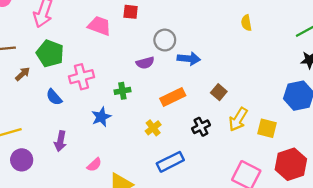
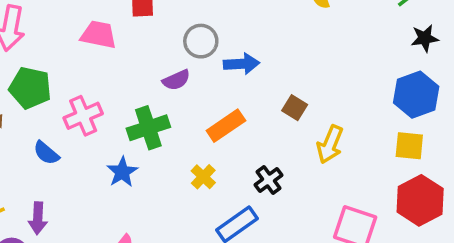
green cross: (122, 91) -> (148, 128), size x1.6
black cross: (201, 127) -> (269, 180), moved
yellow square: (267, 128) -> (409, 146), moved
purple arrow: (60, 141) -> (38, 218), moved

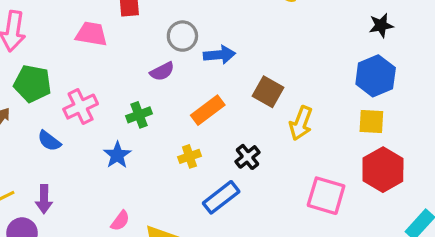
brown square: (295, 108) -> (268, 92), size x1.4
green cross: (148, 128) -> (139, 115), size x0.7
yellow cross: (203, 177) -> (189, 156), turned 30

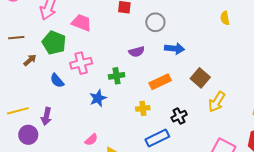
pink trapezoid: (91, 34) -> (81, 23), moved
gray circle: (182, 36) -> (155, 22), moved

